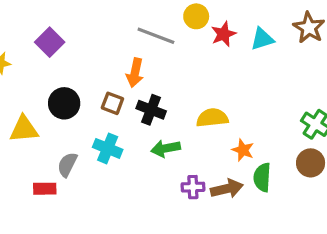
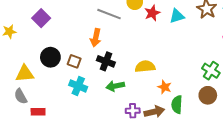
brown square: (112, 103) -> (74, 61), moved
gray semicircle: (67, 165) -> (21, 96), moved, turned -56

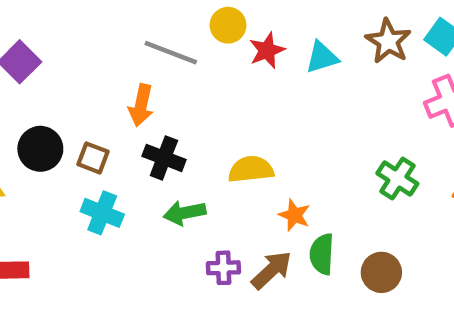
brown circle: (208, 95) -> (381, 272), moved
brown arrow: (154, 112) -> (272, 270), turned -30

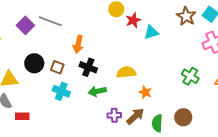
gray line: (171, 53) -> (50, 21), moved
cyan triangle: (322, 57) -> (151, 32), moved
green semicircle: (322, 254) -> (157, 123), moved

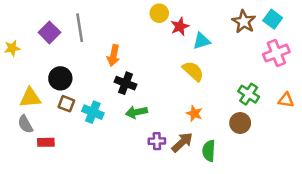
gray line: (50, 21) -> (80, 28), turned 60
brown square: (57, 67) -> (66, 104), moved
yellow semicircle: (126, 72) -> (193, 71), moved, turned 48
brown circle: (183, 117) -> (240, 123), moved

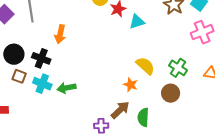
yellow semicircle: (193, 71) -> (145, 66), moved
black cross: (126, 83) -> (41, 58), moved
green arrow: (136, 112) -> (66, 88), moved
purple cross: (157, 141) -> (101, 126), moved

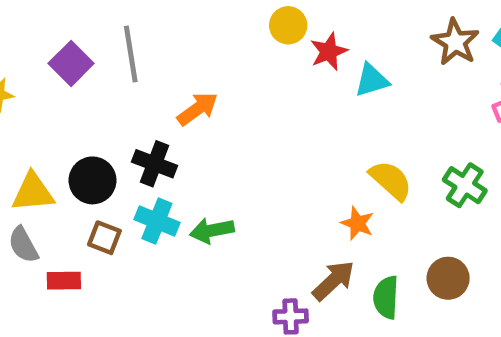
orange arrow: (60, 34) -> (198, 109), turned -138
black circle: (14, 54) -> (93, 180), moved
brown square: (19, 76) -> (104, 238), moved
brown circle: (171, 93) -> (448, 278), moved

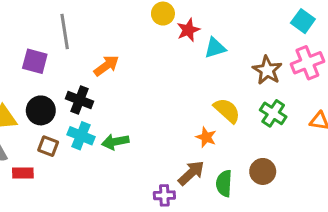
brown star: (455, 42) -> (267, 70), moved
purple square: (71, 63) -> (35, 61), moved, turned -30

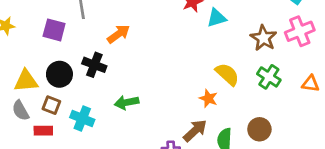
cyan cross: (81, 136) -> (82, 119), moved
brown square: (48, 146) -> (51, 105), moved

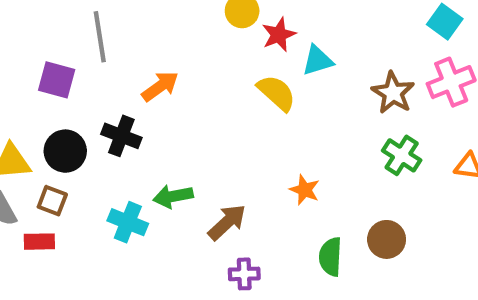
yellow semicircle: (227, 74) -> (277, 93), moved
cyan cross: (82, 119) -> (128, 222), moved
brown arrow: (195, 131) -> (227, 222), moved

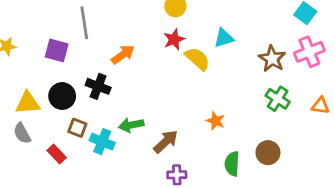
red star: (279, 35) -> (174, 39), moved
brown square: (52, 201) -> (77, 128), moved
red rectangle: (39, 242) -> (57, 154), moved, turned 48

